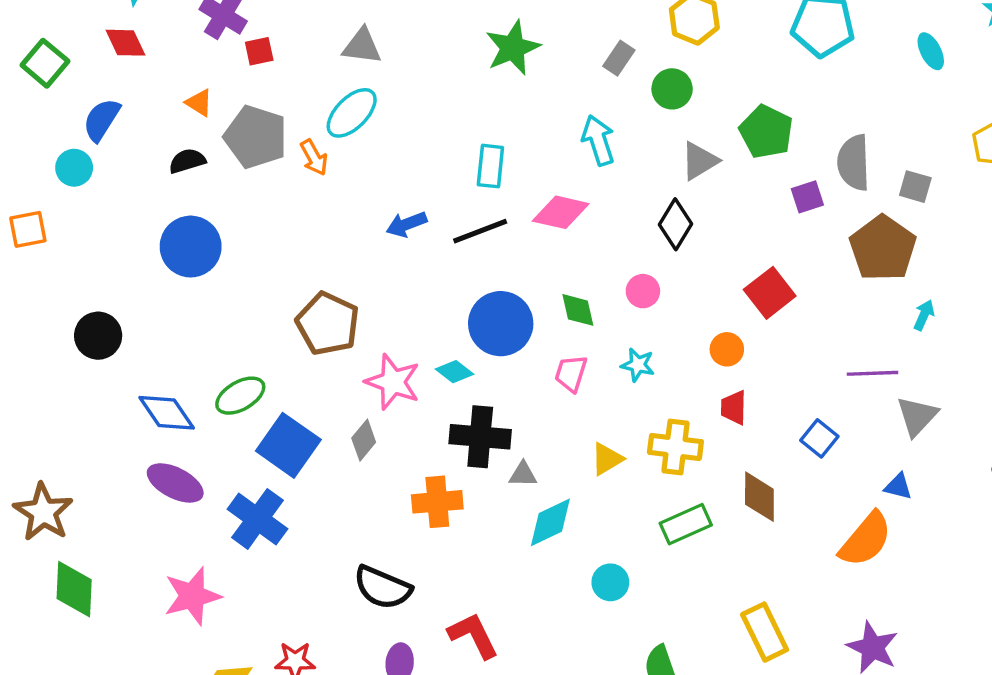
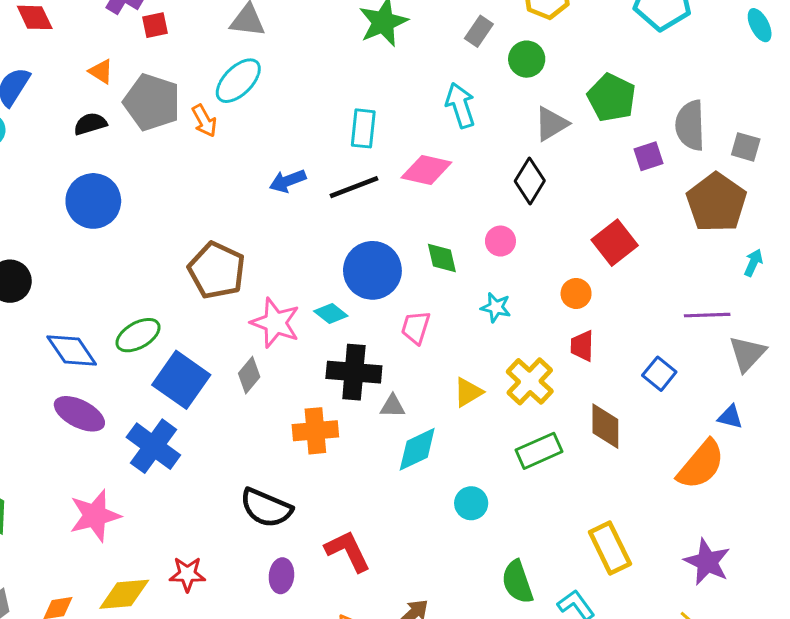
pink trapezoid: (571, 373) -> (416, 327), moved
yellow cross: (675, 447) -> (530, 381), turned 36

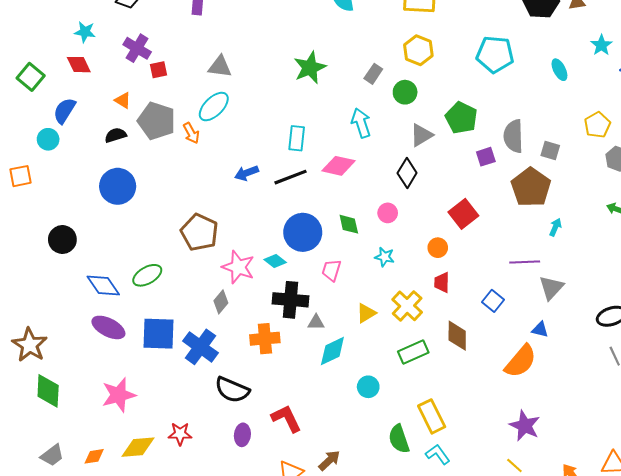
blue square: (181, 380) -> (159, 334), moved, turned -33
blue cross: (153, 446) -> (200, 347), moved
yellow rectangle: (610, 548) -> (432, 416), moved

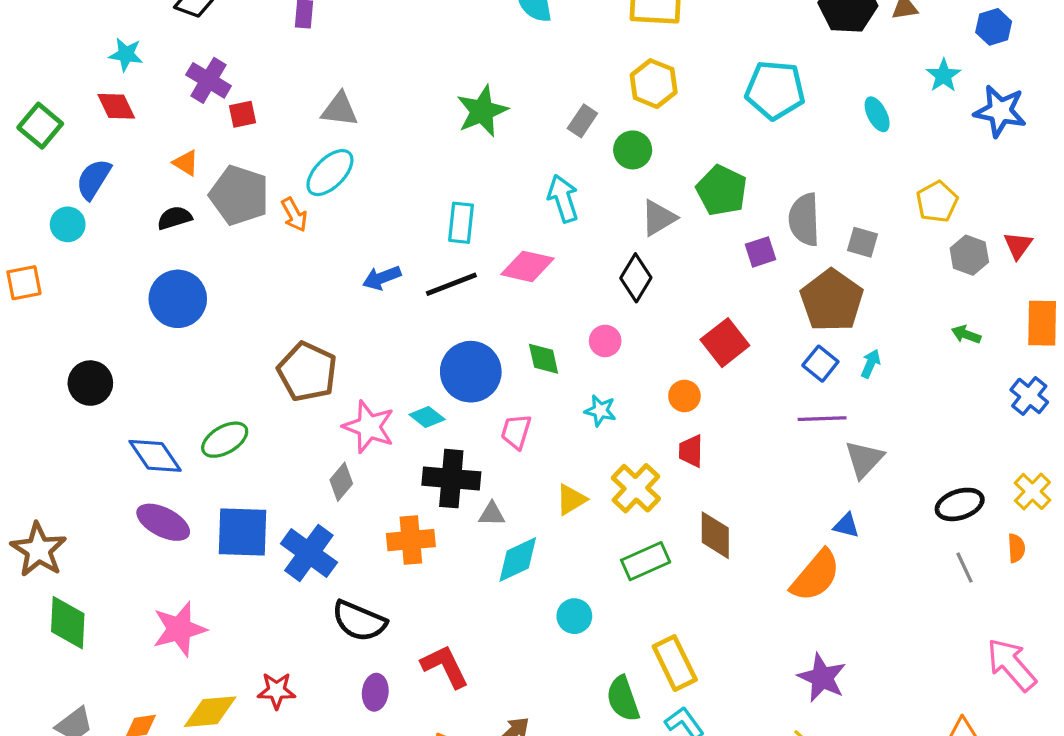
blue square: (493, 301) -> (820, 364), moved

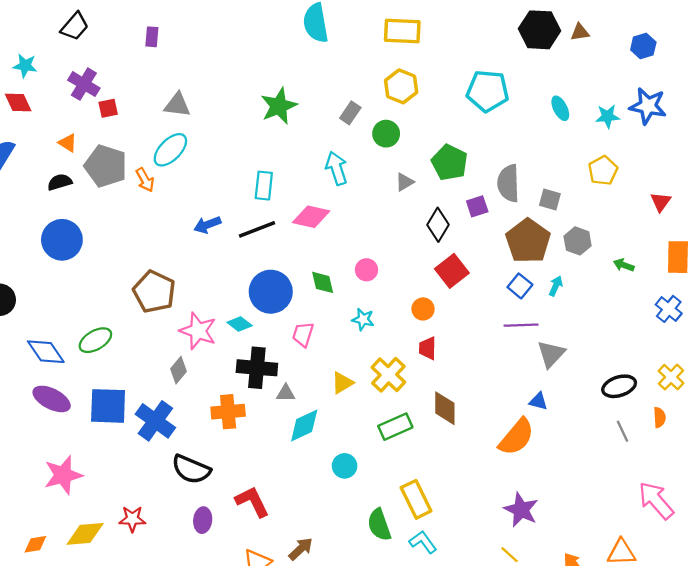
cyan star: (943, 75) -> (608, 116), moved, turned 30
gray triangle: (659, 218) -> (405, 182), size x0.7
gray hexagon: (969, 255) -> (578, 241), moved
black diamond: (636, 278) -> (438, 225), moved

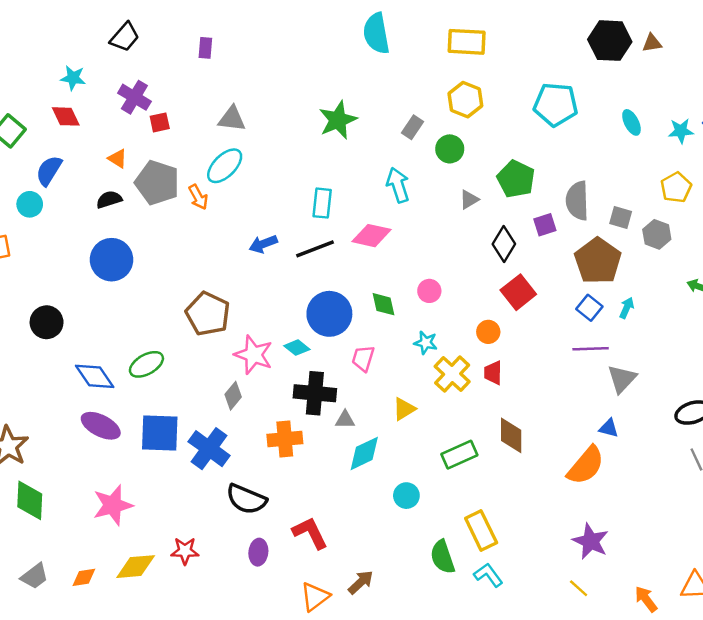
gray hexagon: (578, 241) -> (657, 234), moved
yellow cross: (388, 375) -> (452, 374), moved

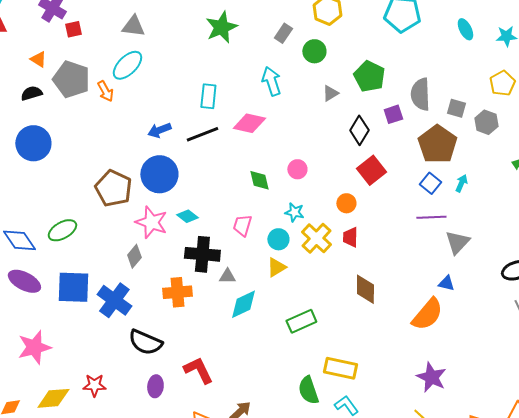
blue circle: (329, 314) -> (159, 174), moved
green rectangle: (459, 455) -> (301, 321), moved
cyan circle: (406, 496) -> (278, 239), moved
yellow rectangle: (481, 530) -> (340, 368), turned -52

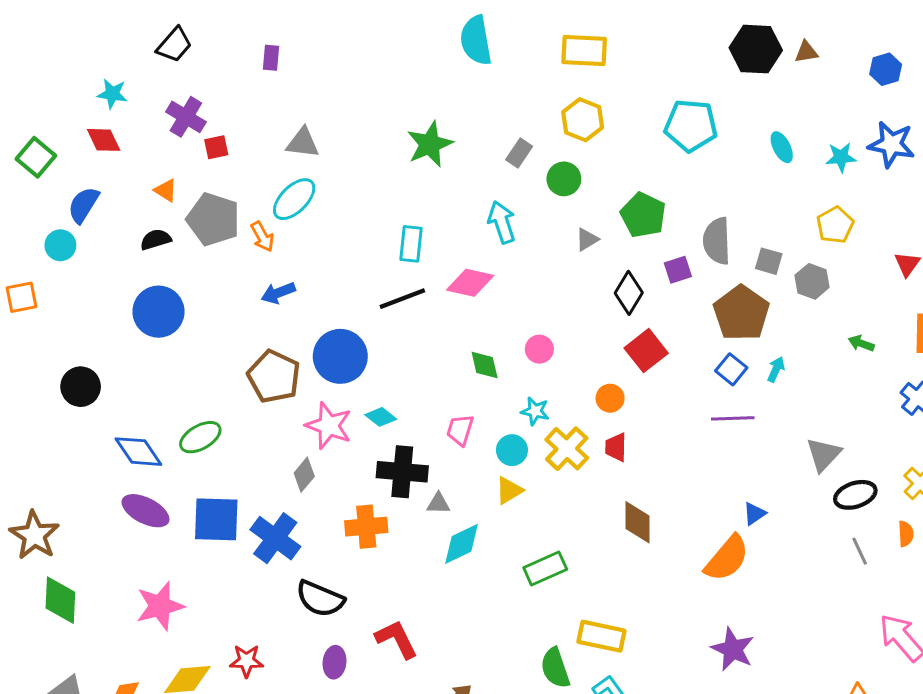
blue arrow: (159, 130) -> (278, 293), moved
gray triangle: (457, 242) -> (824, 454), moved
blue triangle: (446, 283) -> (754, 514), turned -48

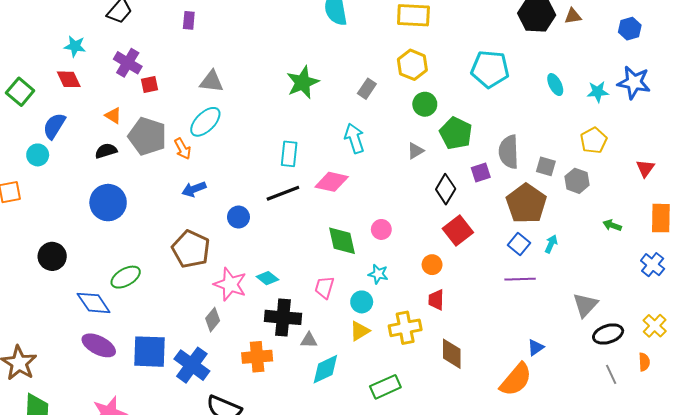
green circle: (564, 179) -> (425, 104), moved
blue circle: (340, 356) -> (238, 217), moved, size x0.6
green diamond: (485, 365) -> (342, 241), size x1.4
green ellipse: (200, 437) -> (126, 277), moved
yellow cross: (567, 449) -> (405, 328), moved, turned 36

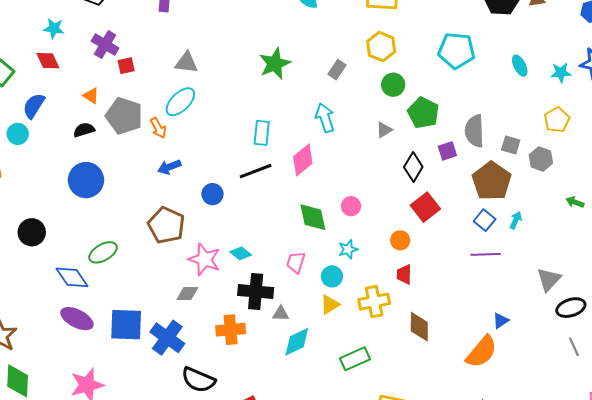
pink diamond: (332, 182) -> (303, 160), turned -52
cyan star: (378, 274) -> (348, 249), turned -30
gray diamond: (213, 320) -> (187, 294), turned 50

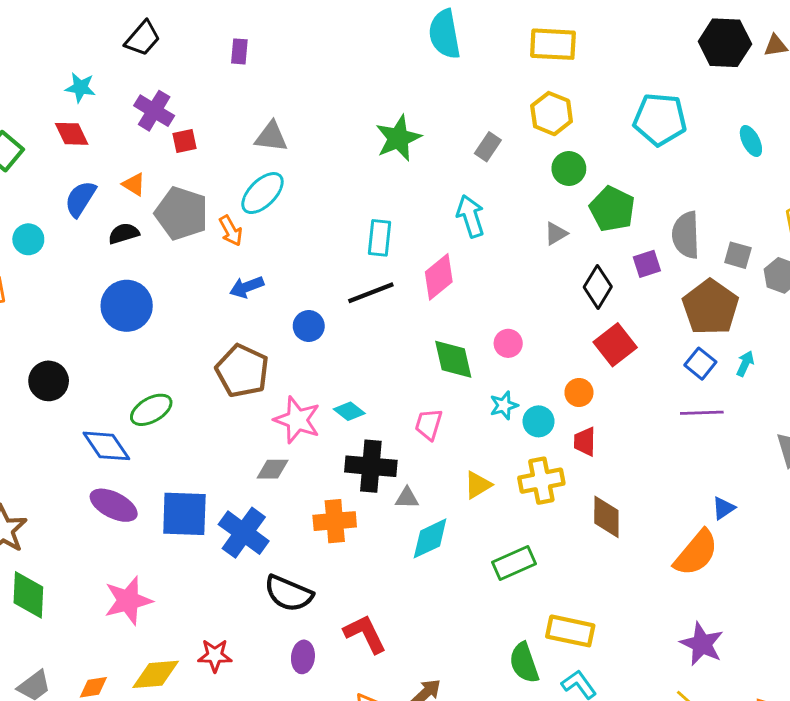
blue semicircle: (34, 106) -> (80, 199), moved
cyan circle: (332, 276) -> (539, 421), moved

